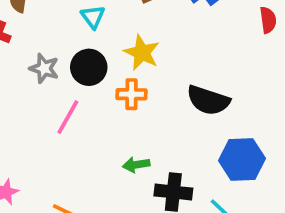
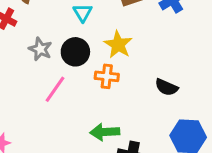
black semicircle: (208, 100) -> (166, 87), size x0.7
green arrow: (136, 165) -> (105, 132), size x1.4

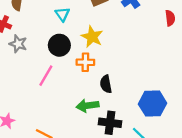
gray star: (40, 49) -> (18, 44), moved
black semicircle: (166, 87) -> (106, 84), moved, turned 60

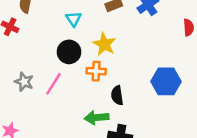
gray star: (18, 44) -> (24, 82), moved
blue hexagon: (153, 104) -> (166, 81), moved

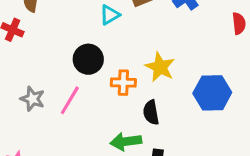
cyan triangle: (74, 19) -> (110, 15), moved, turned 35
yellow star: (104, 44) -> (160, 67), moved

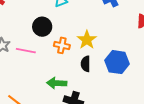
pink line: (70, 100) -> (26, 51), turned 60
black semicircle: (151, 112) -> (86, 64), moved

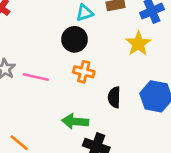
black circle: (42, 27) -> (75, 39), moved
yellow star: (87, 40) -> (138, 44), moved

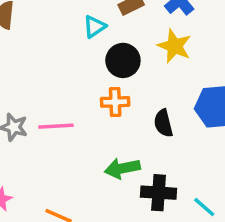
black circle: (75, 39) -> (123, 60), moved

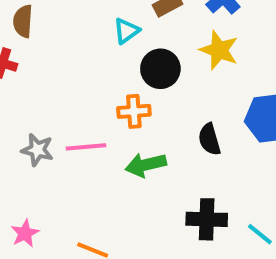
orange cross: (115, 102) -> (134, 111), moved
green arrow: (122, 168) -> (146, 165), moved

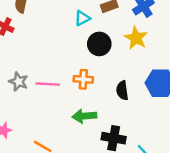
orange cross: (134, 111) -> (83, 79), moved
green arrow: (146, 165) -> (84, 116), moved

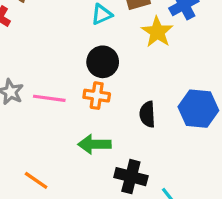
yellow star: (136, 38) -> (157, 32), moved
black circle: (99, 44) -> (103, 62), moved

